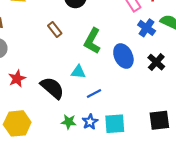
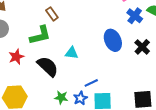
green L-shape: (92, 41) -> (40, 35), moved, turned -135
blue line: (94, 93) -> (91, 83), moved

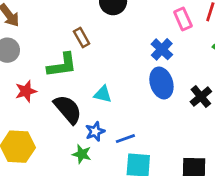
blue cross: (135, 16) -> (162, 49), moved
blue star: (80, 98) -> (95, 131), moved

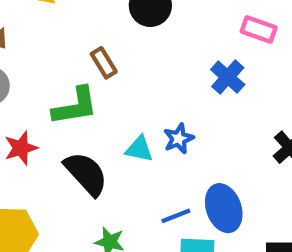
pink rectangle: (183, 19) -> (259, 29), turned -45
blue ellipse: (161, 83) -> (224, 208), moved
blue star: (95, 131) -> (179, 139), moved

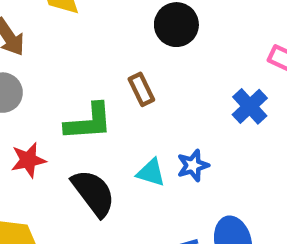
brown rectangle: (104, 63) -> (141, 89), moved

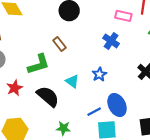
blue star: (193, 165) -> (99, 74), moved
cyan triangle: (151, 172) -> (72, 81), turned 32

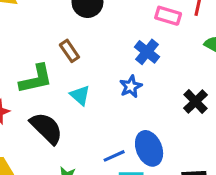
blue star: (99, 74) -> (131, 86), moved
cyan triangle: (72, 81) -> (80, 95), moved

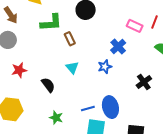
green L-shape: (36, 79) -> (51, 23), moved
black semicircle: (46, 128) -> (48, 85), size x0.7

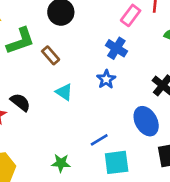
pink rectangle: (135, 26) -> (131, 15), turned -63
black semicircle: (48, 85) -> (20, 102), moved
blue ellipse: (110, 107) -> (146, 121), moved

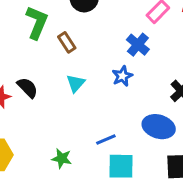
green L-shape: (20, 41) -> (37, 22), turned -56
cyan triangle: (64, 92) -> (76, 83), turned 30
blue ellipse: (146, 121) -> (159, 127), turned -52

